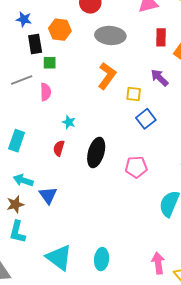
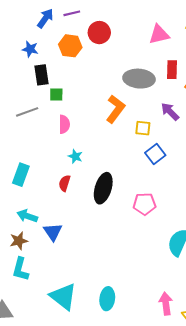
orange hexagon: (60, 30) -> (70, 46), moved
gray ellipse: (110, 35) -> (139, 79), moved
pink semicircle: (46, 92) -> (64, 124), moved

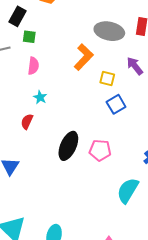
black rectangle: (42, 75) -> (17, 16), turned 30
black ellipse: (103, 188) -> (68, 146), moved

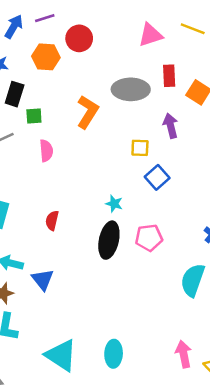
orange L-shape: (84, 57) -> (88, 112), moved
purple arrow: (135, 66) -> (171, 126), turned 36
cyan star: (40, 97) -> (114, 204), moved

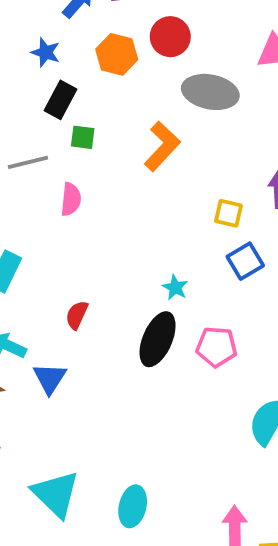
gray ellipse: (131, 89) -> (210, 92), moved
pink semicircle: (46, 151) -> (71, 199), moved
red semicircle: (52, 221) -> (77, 315), moved

